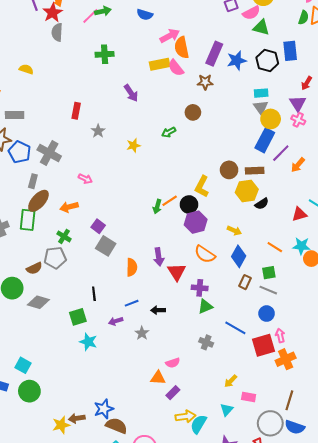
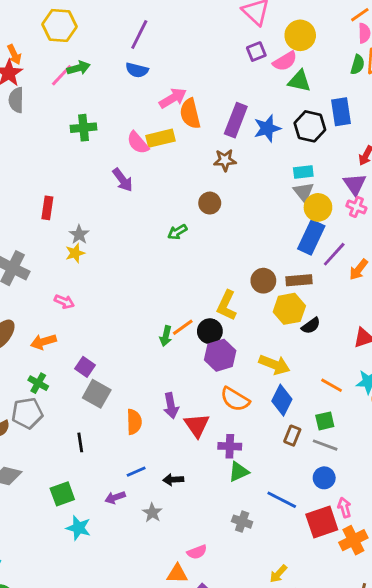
pink semicircle: (176, 68) -> (138, 143), moved
yellow star: (133, 145) -> (75, 253), moved
yellow arrow: (234, 231) -> (274, 365), size x1.5
black line: (94, 294) -> (80, 442), moved

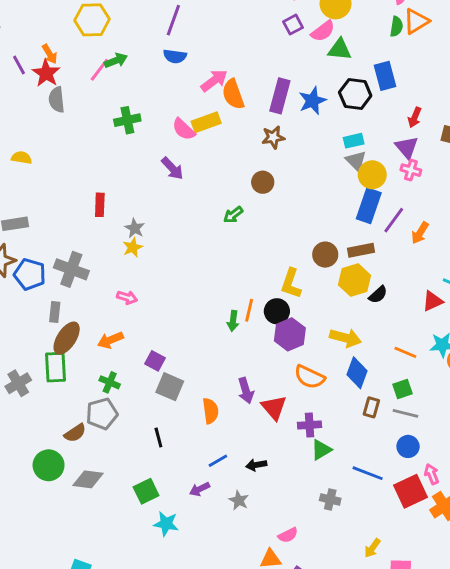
orange line: (183, 327) -> (249, 310), turned -35

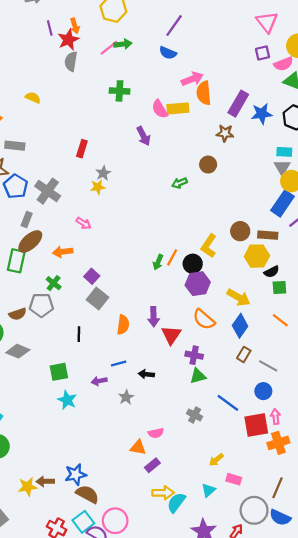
green square: (403, 389) -> (279, 288), moved

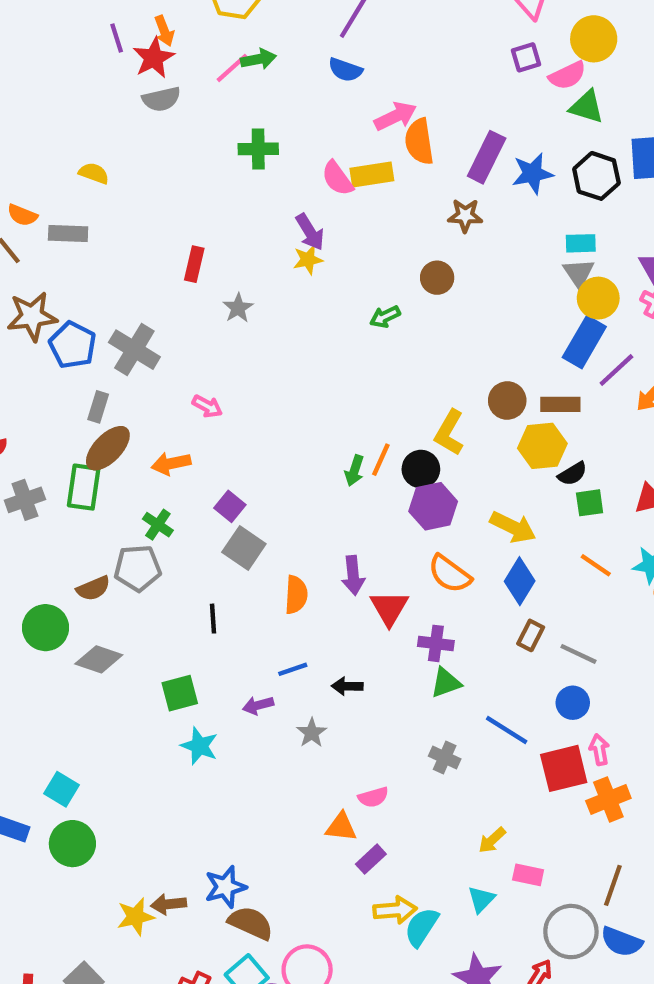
gray semicircle: (71, 61) -> (161, 99), turned -108
gray rectangle: (15, 146) -> (68, 233), moved
yellow star: (98, 187) -> (308, 260), moved

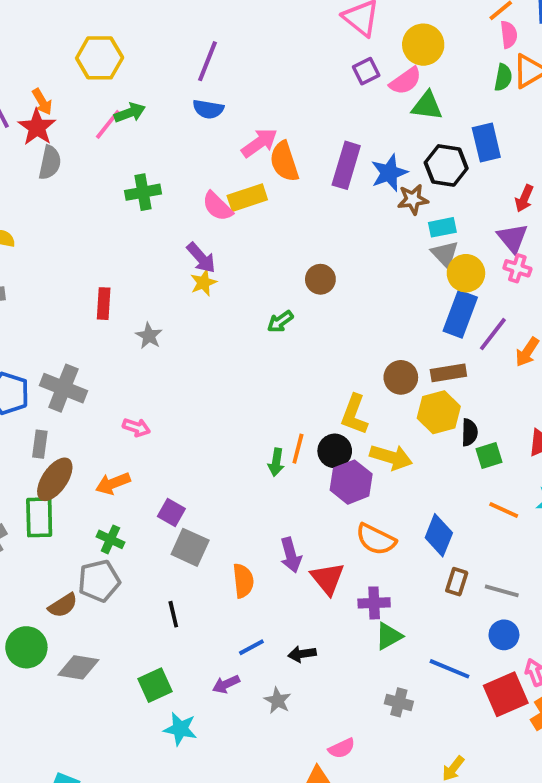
gray semicircle: (161, 99) -> (50, 163), turned -56
brown star: (465, 216) -> (413, 199), moved
black semicircle: (572, 474) -> (469, 432), turned -48
yellow arrow: (513, 527) -> (391, 457), moved

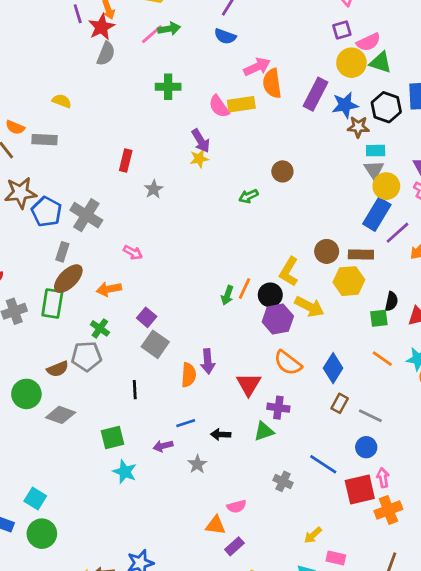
yellow circle: (423, 45) -> (351, 63), moved
black semicircle: (469, 432) -> (391, 301), moved
purple arrow: (291, 555) -> (208, 361), moved
green triangle: (389, 636) -> (264, 431), moved

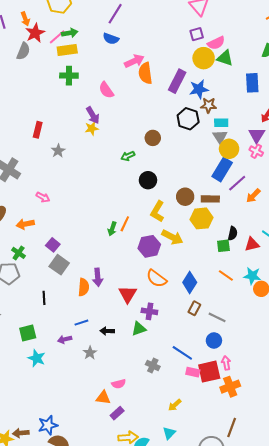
red star: (101, 27) -> (35, 33), moved
yellow rectangle: (241, 104) -> (67, 50), moved
black hexagon: (386, 107) -> (188, 119), moved
black circle: (270, 295) -> (148, 180), moved
pink rectangle: (336, 558) -> (193, 372), moved

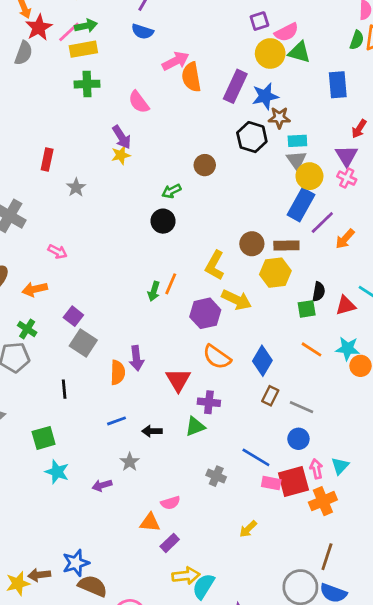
black circle: (148, 180) -> (163, 221), moved
purple arrow: (65, 339) -> (102, 485), moved
cyan triangle: (169, 433) -> (340, 466), moved

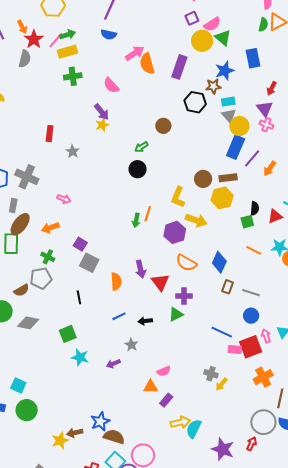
green triangle: (299, 52) -> (223, 38), turned 30
blue star: (265, 96) -> (225, 71), moved
purple arrow: (136, 358) -> (141, 269), moved
gray cross: (216, 476) -> (211, 374), moved
orange cross: (323, 501) -> (263, 377), moved

